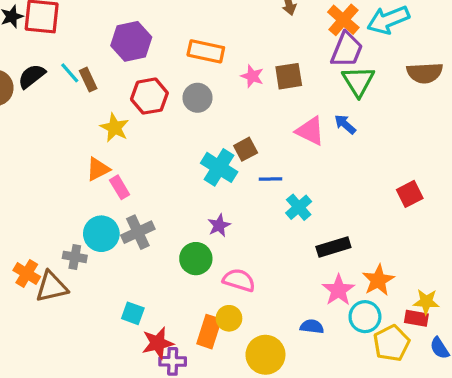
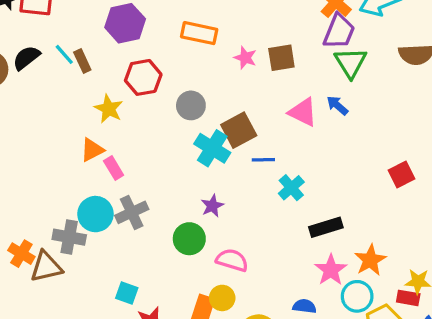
gray circle: (197, 98) -> (191, 105), moved
brown square: (246, 149) -> (239, 130), size x1.5
gray cross: (75, 257) -> (69, 237), size x1.4

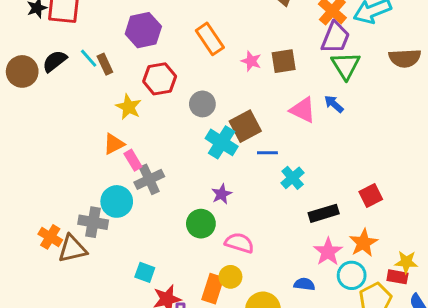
orange rectangle: (199, 33) -> (210, 39), turned 44
red square: (402, 175) -> (371, 196), moved
gray cross: (132, 212) -> (149, 179), moved

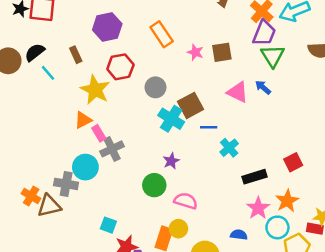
cyan line: (89, 58) -> (48, 73), moved
yellow star: (129, 107) -> (95, 90), size x1.4

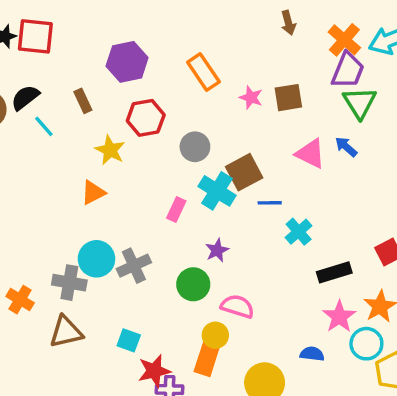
yellow star: (95, 90) -> (110, 150), size x0.7
pink rectangle: (99, 133) -> (176, 210), moved, turned 56
gray cross: (112, 149) -> (134, 266), moved
brown triangle: (49, 206) -> (66, 332), moved
yellow circle: (178, 229) -> (215, 335), moved

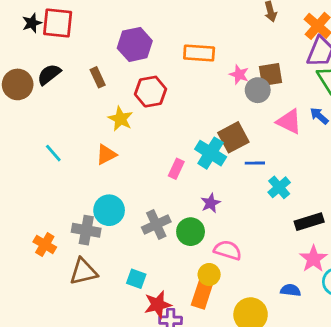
orange rectangle: (203, 72) -> (199, 53), turned -52
cyan line: (44, 126) -> (53, 153), moved
gray circle: (195, 147) -> (258, 90), moved
gray cross: (134, 266) -> (156, 224), moved

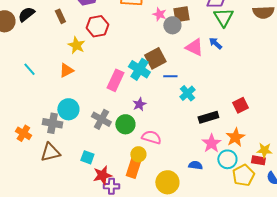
pink rectangle: (176, 169) -> (115, 80), size x1.5
gray cross: (156, 224) -> (101, 119), turned -36

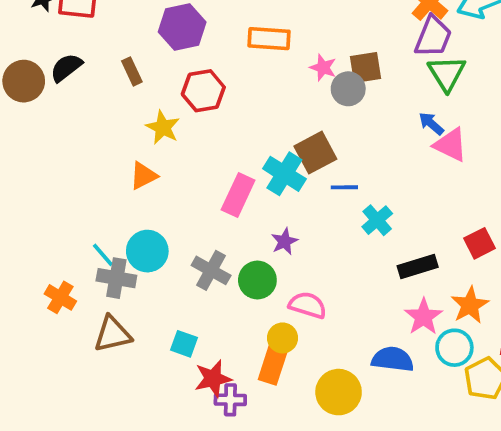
pink triangle: (194, 47) -> (451, 145), moved
cyan line: (29, 69) -> (103, 255), moved
blue semicircle: (195, 165) -> (393, 359), size x1.5

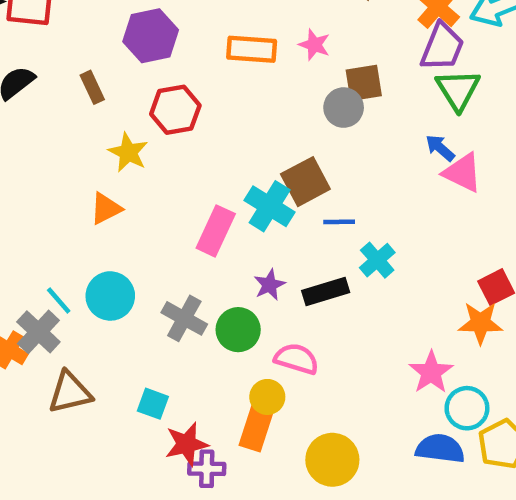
pink star: (323, 68) -> (314, 45), moved
black rectangle: (418, 267) -> (326, 292), moved
gray cross: (116, 278) -> (38, 332), moved, turned 33
orange star: (470, 305) -> (480, 323), moved, turned 30
blue semicircle: (393, 359) -> (440, 449), moved

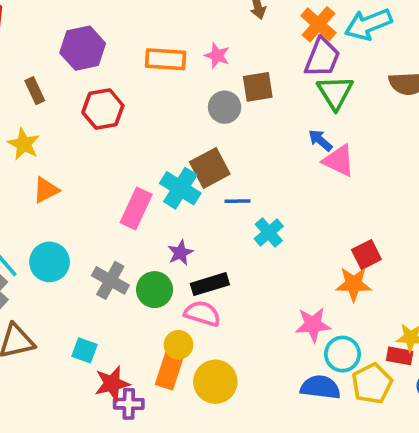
gray circle: (344, 108) -> (225, 107), moved
yellow star: (128, 152) -> (24, 144), moved
black rectangle: (326, 292) -> (210, 284), moved
pink star: (431, 372) -> (313, 325), turned 30
yellow circle: (332, 460) -> (215, 382), moved

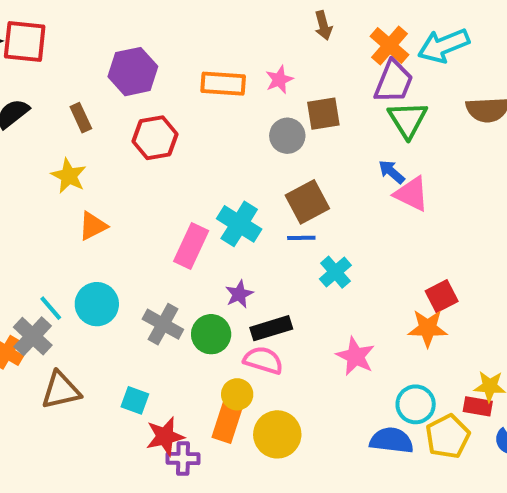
pink star: (217, 56) -> (279, 80), turned 30
brown square: (210, 168) -> (307, 202), moved
pink star: (313, 325) -> (355, 356), moved, turned 30

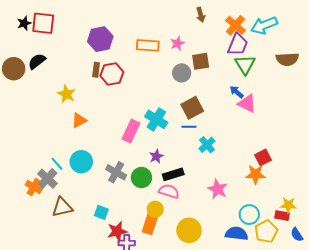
brown rectangle: (81, 118) -> (96, 70), moved, turned 32
yellow circle: (277, 434) -> (189, 230), moved

